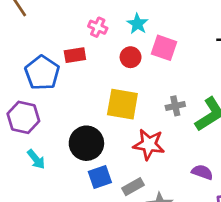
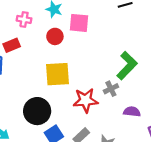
gray cross: (175, 106) -> (111, 89), moved

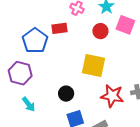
black circle: (37, 111) -> (66, 94), size x0.6

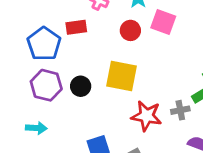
purple hexagon: (20, 73) -> (46, 85), moved
black circle: (66, 94) -> (81, 86), moved
cyan arrow: (29, 104) -> (36, 128), turned -49

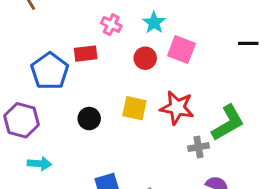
yellow square: (122, 76) -> (134, 108), size x0.7
purple hexagon: (46, 85) -> (21, 120), moved
red star: (147, 116) -> (177, 108), moved

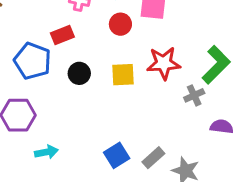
black circle: (89, 119) -> (79, 73), moved

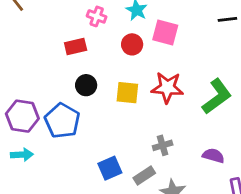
blue pentagon: (32, 61) -> (62, 121), moved
gray cross: (194, 95) -> (163, 145), moved
cyan arrow: (46, 152) -> (22, 155), moved

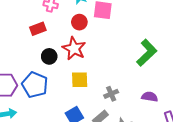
red star: (167, 88) -> (74, 48), moved, turned 30
yellow square: (127, 93) -> (80, 80), moved

